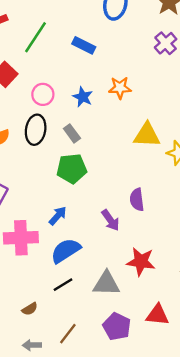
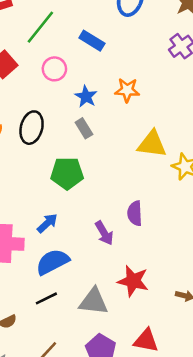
pink circle: (43, 94) -> (54, 69), moved
gray rectangle: (72, 133) -> (84, 128), moved

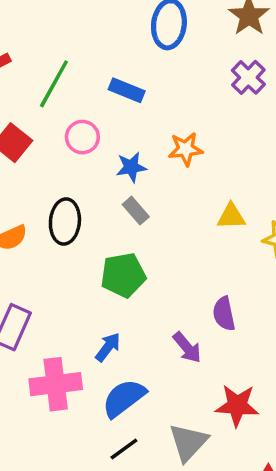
blue star: (86, 96) -> (131, 167), turned -30
yellow triangle: (152, 144) -> (231, 216), size x0.7
gray triangle: (93, 301) -> (188, 442), turned -44

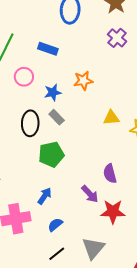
black ellipse: (65, 221) -> (30, 123), moved
blue semicircle: (124, 398) -> (55, 225), size x0.6
red star: (237, 405) -> (113, 212), moved

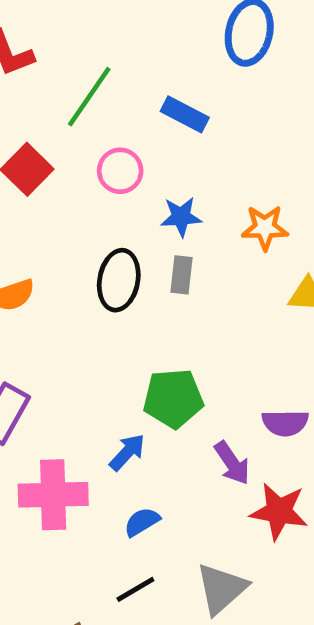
orange star: (83, 81) -> (265, 228), moved
gray rectangle: (57, 117) -> (182, 275), turned 42
green pentagon: (51, 154) -> (173, 398), moved
purple semicircle: (110, 174) -> (285, 423), turned -84

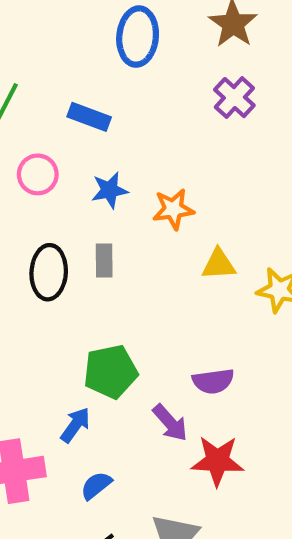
blue star: (181, 217) -> (110, 190), moved

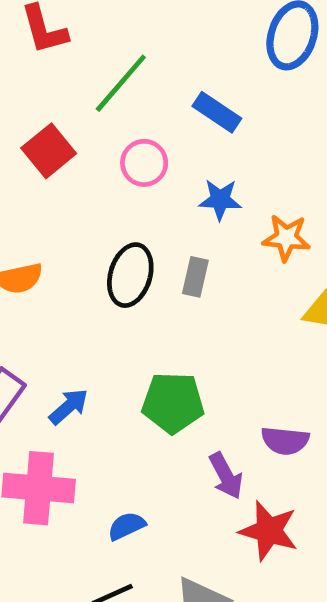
blue arrow: (75, 425) -> (69, 407), moved

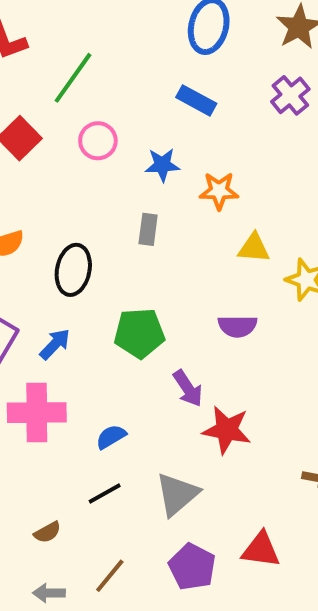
blue rectangle: (217, 112) -> (196, 100), moved
black ellipse: (130, 275) -> (73, 270), moved
purple semicircle: (285, 441) -> (237, 326), moved

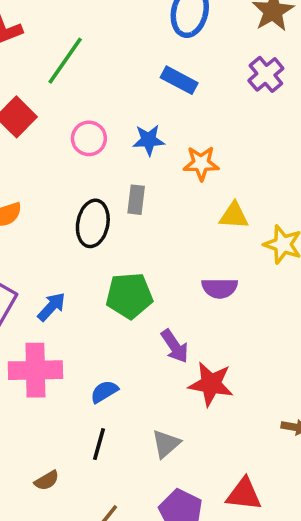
pink circle: (98, 141) -> (89, 138), moved
black ellipse: (73, 270) -> (93, 223), moved
black line: (105, 494) -> (99, 444), turned -44
gray triangle: (177, 494) -> (166, 444), size x0.7

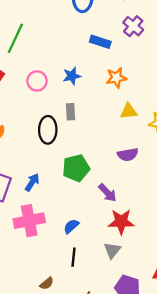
blue rectangle: (179, 80) -> (100, 42), moved
orange star: (201, 163) -> (116, 78), moved
red star: (211, 384) -> (121, 222), moved

